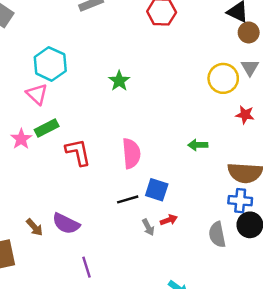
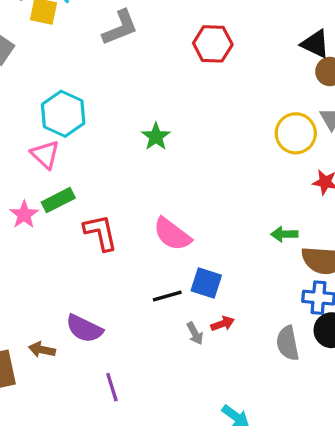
green arrow: (198, 145) -> (284, 234), moved
pink semicircle: (131, 153) -> (172, 234), turned 132
brown arrow: (34, 227) -> (42, 350), moved, turned 144

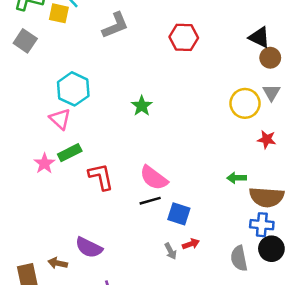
black line: (167, 296) -> (150, 201), moved

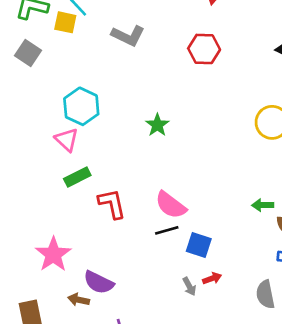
gray L-shape: (115, 25) -> (128, 36), turned 48
pink star: (44, 163) -> (53, 254), moved, size x1.5
brown arrow: (58, 263) -> (79, 300), moved

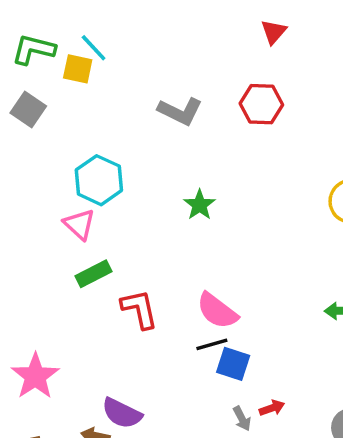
gray L-shape: (128, 36) -> (180, 111), moved
blue square: (199, 245) -> (233, 364), moved
pink star: (53, 254) -> (35, 376), moved

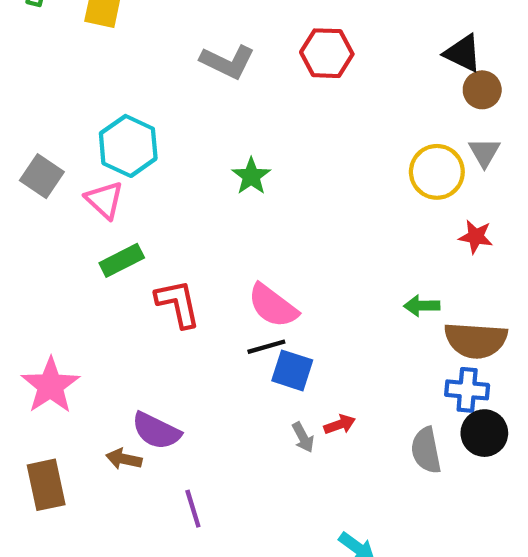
gray square: (28, 109) -> (42, 176), moved

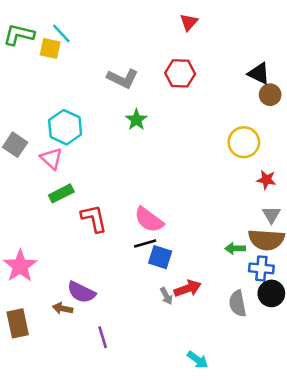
gray triangle: (484, 152) -> (271, 215), moved
green star: (251, 176) -> (136, 120), moved
green arrow: (422, 306) -> (235, 248), moved
red arrow: (340, 424) -> (188, 288), size x1.5

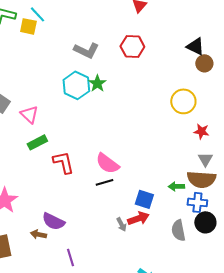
cyan hexagon: (65, 127) -> (76, 85), moved
blue square: (160, 257) -> (144, 199), moved

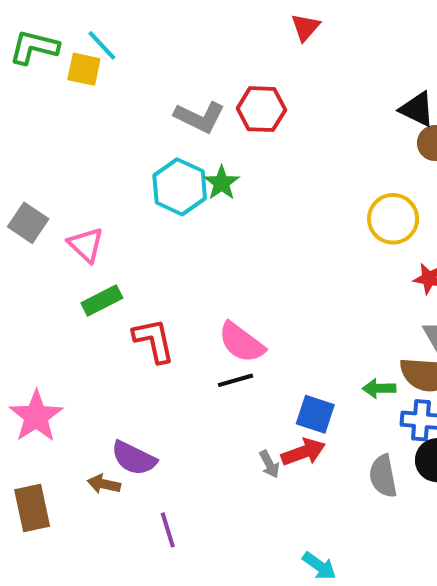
red hexagon: (132, 46) -> (261, 109), moved

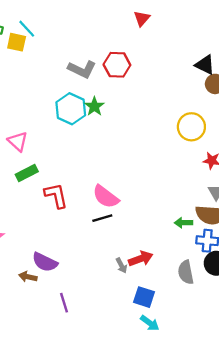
blue square: (315, 414) -> (144, 297), moved

